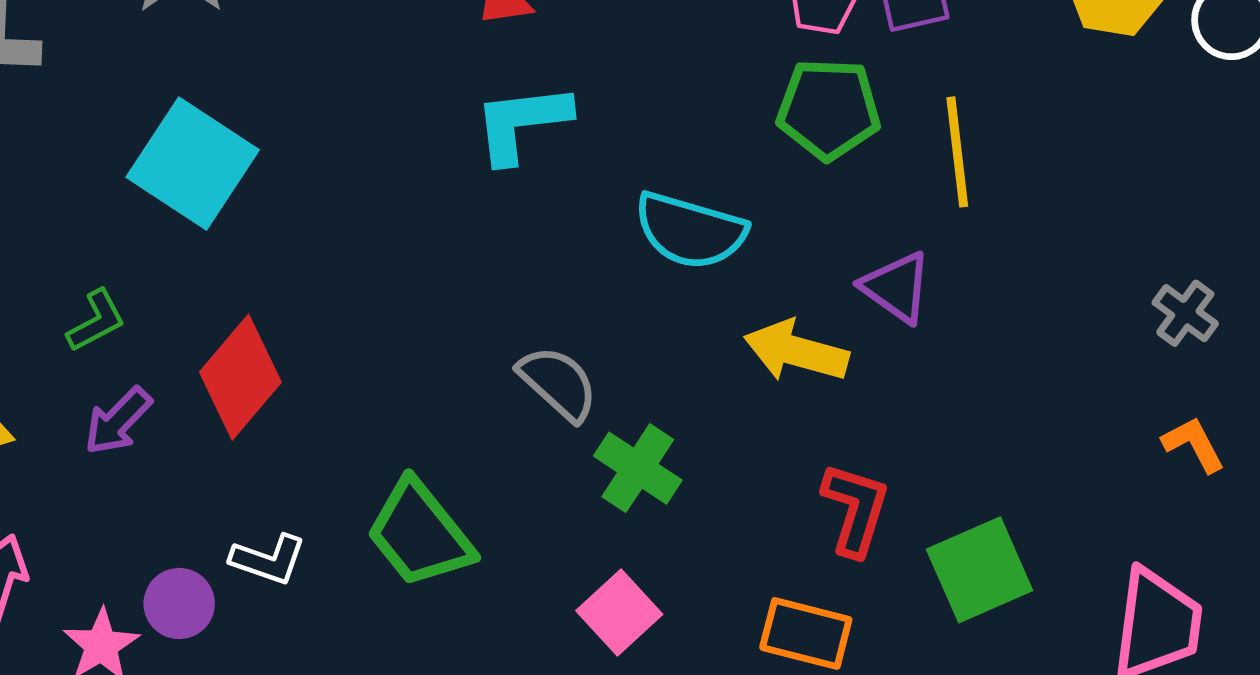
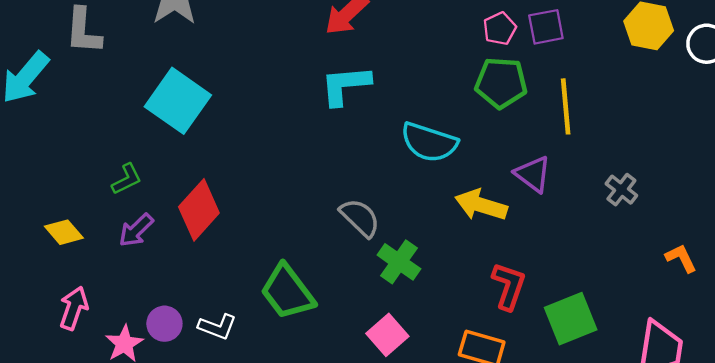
gray cross: (1185, 313) -> (621, 190), moved
white L-shape: (268, 560) -> (217, 327), moved

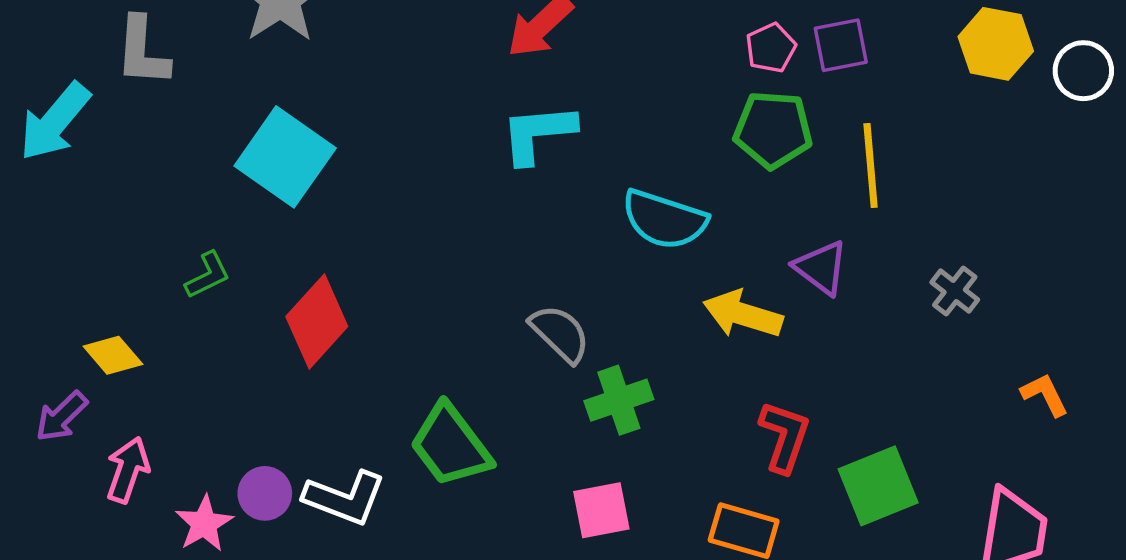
purple arrow: (136, 230) -> (61, 416), moved
green cross: (399, 262) -> (619, 400), turned 36
white L-shape: (217, 327) -> (345, 498), size x1.4
pink square: (387, 335) -> (601, 510), turned 30

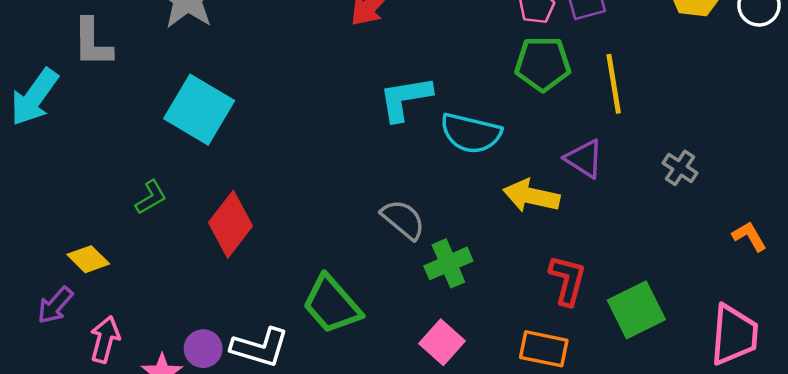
cyan L-shape: (538, 133) -> (405, 99), moved
pink square: (601, 510) -> (442, 342), turned -33

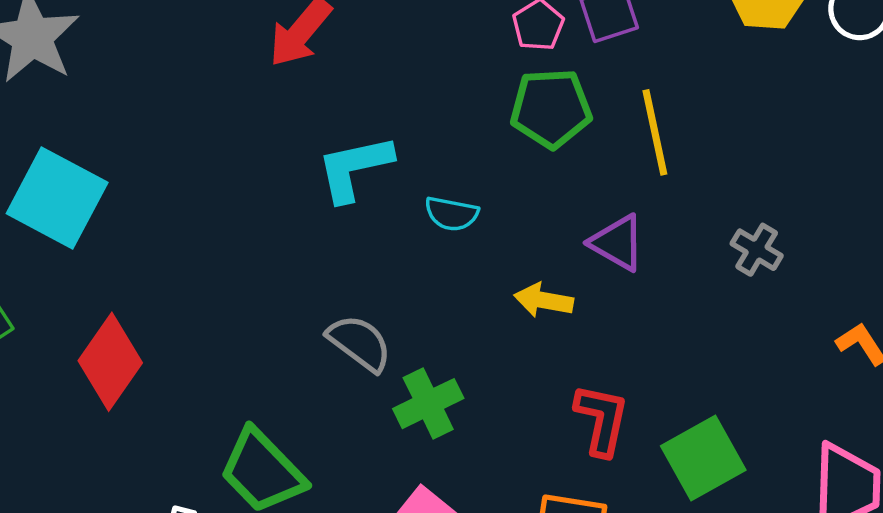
cyan semicircle: (471, 133) -> (452, 214), size x0.6
yellow arrow: (531, 196) -> (544, 300), size x0.7

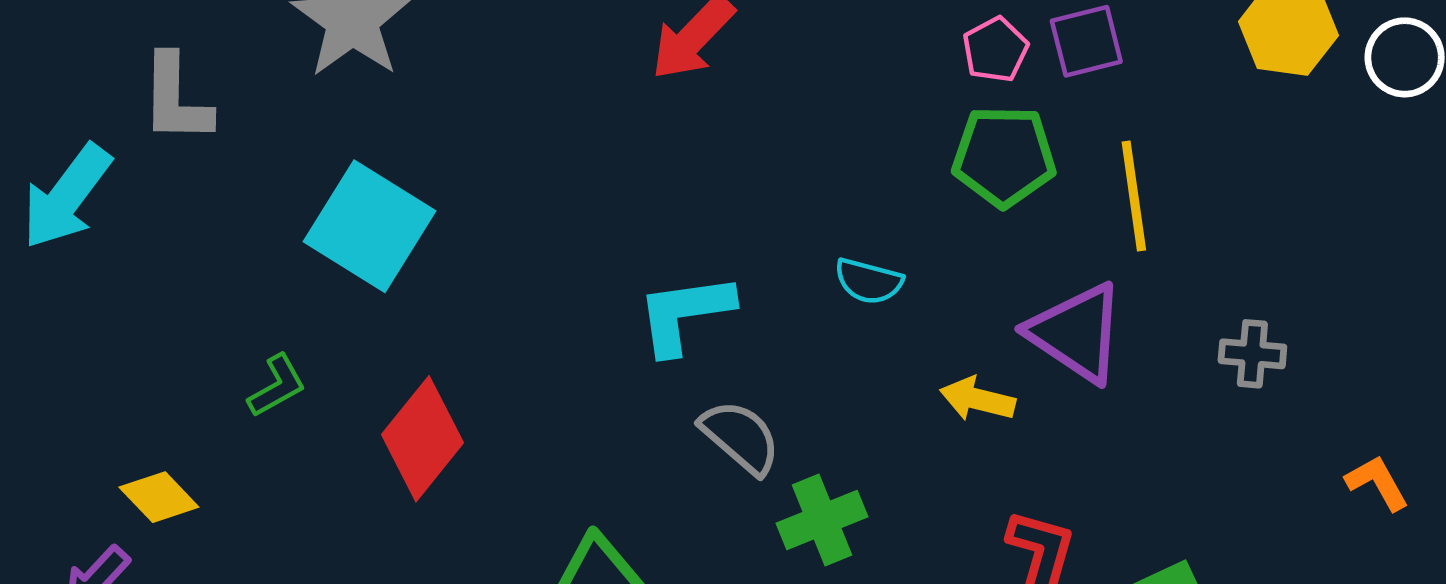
cyan L-shape: (354, 168) -> (685, 314), moved
purple triangle: (617, 243) -> (1076, 333), size x1.4
gray cross: (757, 250) -> (1252, 354), turned -30

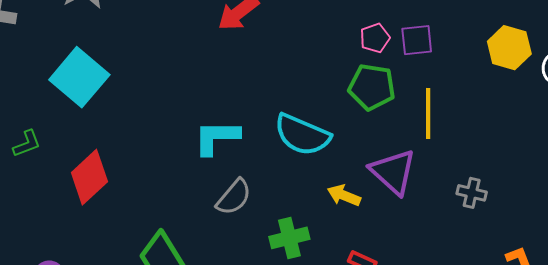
cyan semicircle: (869, 281) -> (302, 135), size x1.8
gray semicircle: (740, 437) -> (234, 197), turned 81
green cross: (822, 520) -> (289, 238), moved

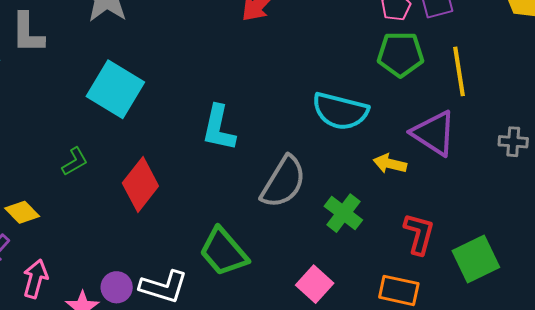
cyan L-shape: (217, 137) -> (219, 128), moved, turned -69
gray semicircle: (234, 197) -> (283, 182), size x1.4
green cross: (289, 238) -> (343, 213), turned -30

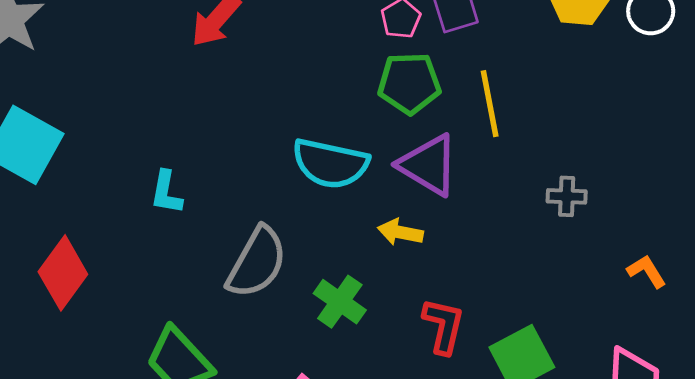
cyan L-shape: (219, 128) -> (166, 192), size x0.7
purple triangle: (434, 133) -> (428, 165), moved

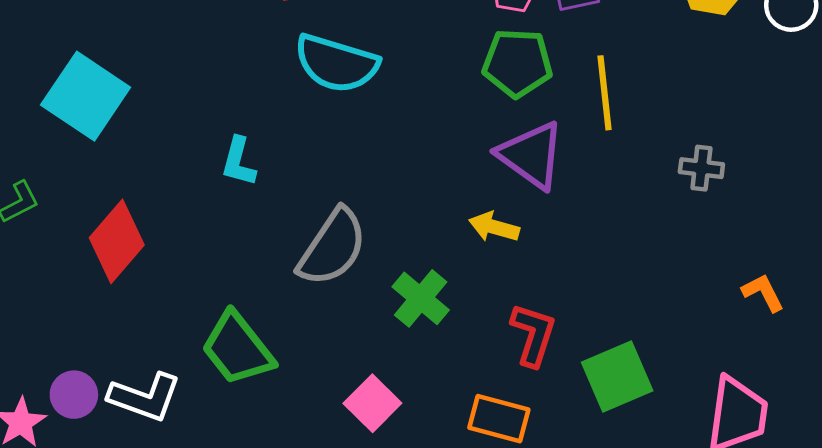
cyan semicircle: (330, 163) -> (336, 63), moved
gray cross: (567, 196) -> (701, 168), moved

